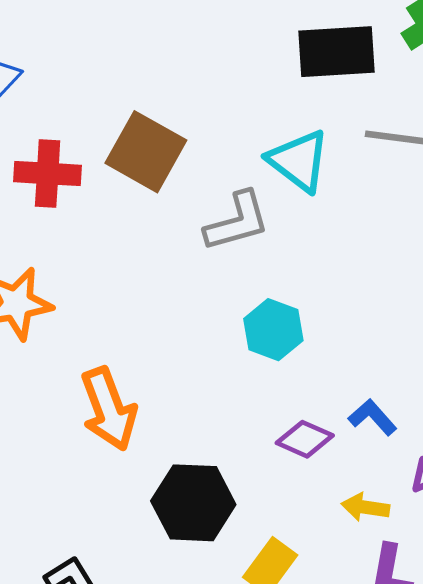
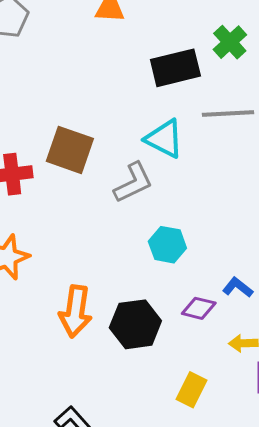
orange arrow: (109, 409) -> (75, 311), turned 39
black hexagon: (193, 503) -> (135, 324), moved

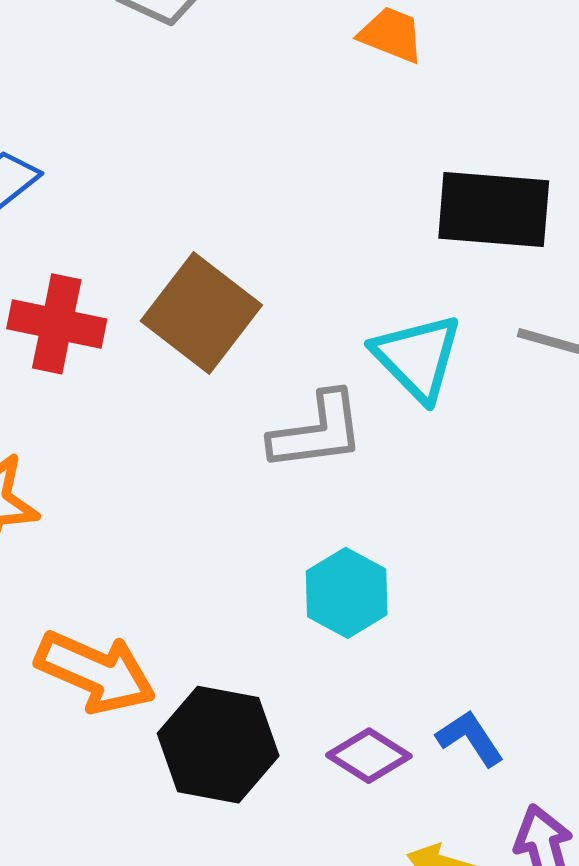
orange arrow: (75, 311) -> (96, 672), turned -93

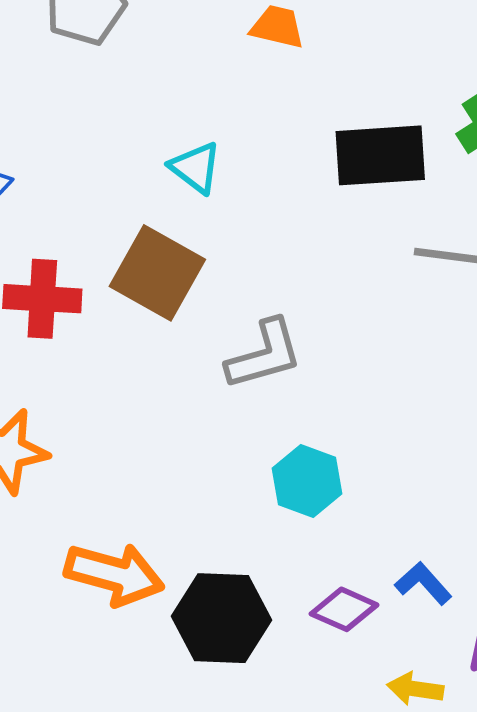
cyan triangle: (417, 357) -> (196, 168), moved, size x0.7

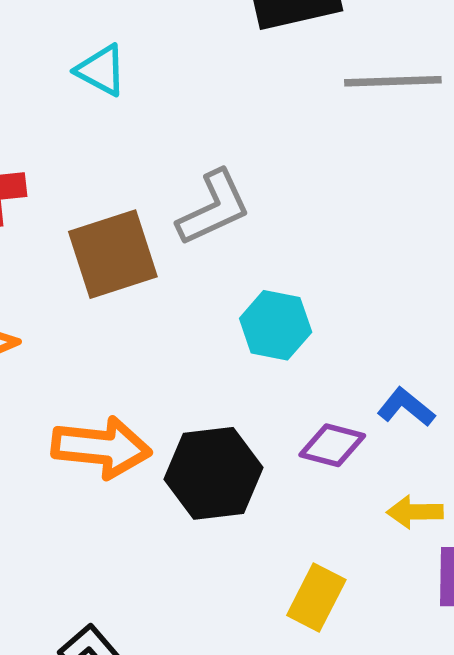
cyan triangle: (196, 168) -> (101, 70), moved
brown square: (157, 273) -> (113, 254), moved, turned -38

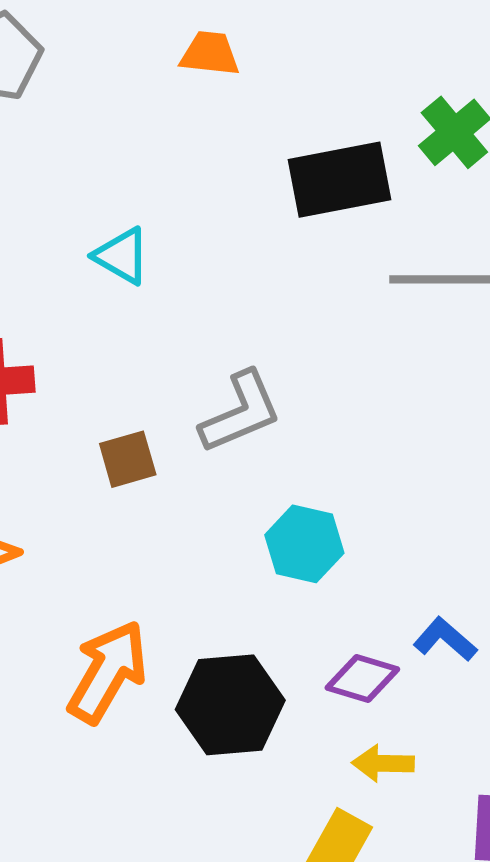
brown square: (113, 254) -> (128, 459), size x0.6
orange arrow: (101, 447) -> (108, 672), turned -68
yellow arrow: (415, 512) -> (383, 763), moved

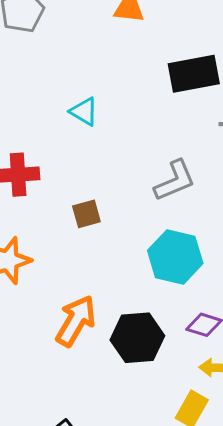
gray L-shape: (241, 412) -> (175, 181), moved
cyan hexagon: (304, 544) -> (175, 257), size x1.4

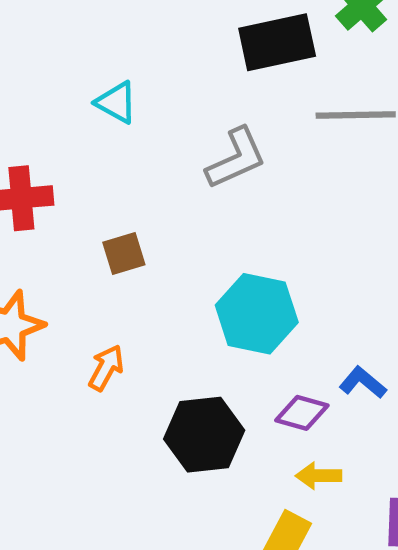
gray L-shape: (175, 181) -> (236, 158), moved
orange arrow: (76, 321) -> (106, 368), moved, size x0.6

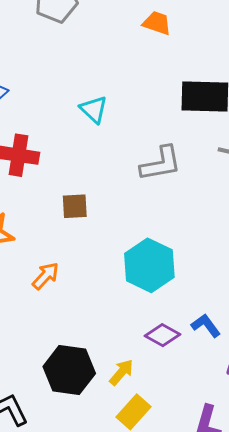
black hexagon: (204, 435) -> (69, 370), moved
yellow arrow: (319, 476) -> (121, 372), moved, turned 116

